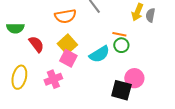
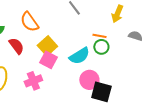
gray semicircle: (150, 15) -> (135, 36), moved, turned 96
orange semicircle: (65, 16) -> (29, 22), moved, turned 65
pink circle: (134, 78) -> (89, 80), moved

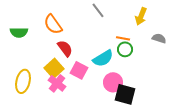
red semicircle: (16, 46) -> (65, 48), moved
yellow square: (47, 46) -> (54, 68), moved
pink square: (48, 60) -> (79, 70), moved
pink cross: (33, 81) -> (57, 83), turned -30

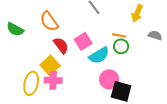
green semicircle: (19, 32) -> (15, 29), turned 30
pink square: (79, 70) -> (83, 41), moved, turned 30
yellow ellipse: (23, 81) -> (31, 83), moved
pink cross: (57, 83) -> (53, 80), turned -36

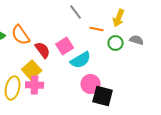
orange semicircle: (49, 21) -> (21, 35), moved
orange line: (119, 35) -> (97, 29), moved
green circle: (121, 46) -> (116, 43), moved

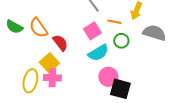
gray semicircle: (137, 40) -> (154, 33), size x1.6
green circle: (116, 43) -> (121, 41), moved
pink square: (65, 46) -> (92, 31), moved

